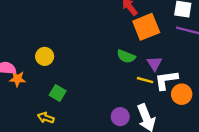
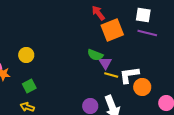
purple triangle: (154, 63) -> (105, 63), moved
green square: (58, 93) -> (29, 86), moved, turned 32

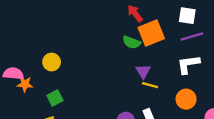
purple line: (147, 33) -> (192, 36), turned -30
green semicircle: (95, 55) -> (132, 42), moved
white L-shape: (129, 75) -> (188, 64), moved

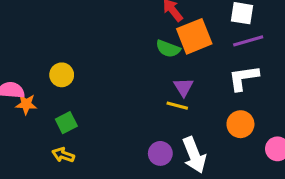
yellow line: (150, 85) -> (177, 106), moved

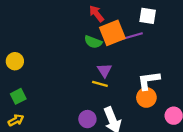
purple line: (248, 41) -> (132, 36), moved
white L-shape: (244, 78) -> (149, 80), moved
yellow arrow: (63, 155) -> (16, 120), turned 133

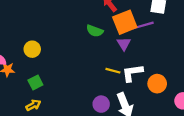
green semicircle: (93, 42) -> (95, 31), moved
purple triangle: (104, 70) -> (124, 44), moved
white L-shape: (149, 80) -> (132, 73), moved

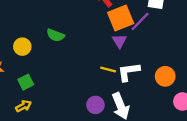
purple line: (143, 25) -> (140, 21), turned -30
green semicircle: (95, 31) -> (55, 35), moved
orange circle: (157, 84) -> (165, 76), moved

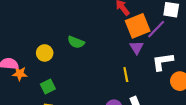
yellow line: (108, 69) -> (126, 75), turned 64
white L-shape: (129, 72) -> (163, 62), moved

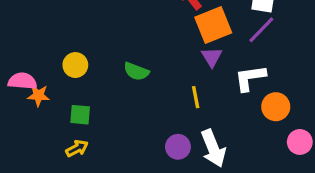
purple line: (156, 29) -> (261, 30), moved
green semicircle: (76, 42) -> (136, 71), moved
green square: (48, 87) -> (80, 115), turned 32

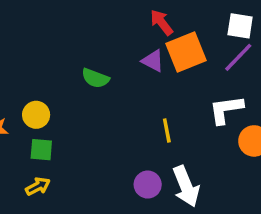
purple triangle: (212, 57) -> (153, 61), moved, turned -30
yellow circle: (75, 65) -> (36, 115), moved
green semicircle: (136, 71) -> (95, 78), moved

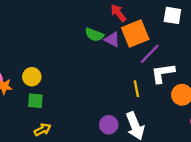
purple line: (238, 57) -> (150, 54), moved
green semicircle: (95, 78) -> (94, 35), moved
yellow line: (167, 130) -> (136, 89), moved
yellow arrow: (38, 186) -> (43, 130), moved

